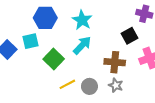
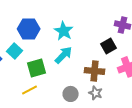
cyan square: (30, 41) -> (15, 51), turned -35
green square: (54, 59) -> (37, 68), turned 30
yellow line: (67, 84) -> (30, 90), moved

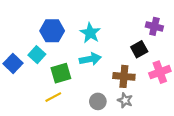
cyan arrow: (64, 55) -> (90, 59), turned 36

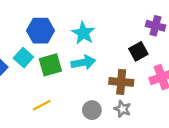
green square: (61, 73) -> (50, 65), moved

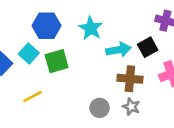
cyan arrow: (83, 62) -> (119, 50), moved
yellow line: (42, 105) -> (33, 97), moved

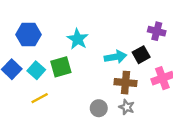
blue hexagon: (46, 26) -> (28, 35), moved
cyan star: (91, 28) -> (78, 39), moved
cyan square: (29, 54) -> (36, 70), moved

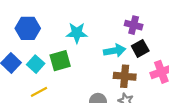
purple cross: (157, 31) -> (134, 25), moved
cyan star: (78, 39) -> (77, 33), turned -30

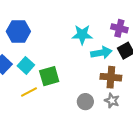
cyan star: (77, 33) -> (82, 35), moved
green square: (60, 61) -> (49, 76), moved

